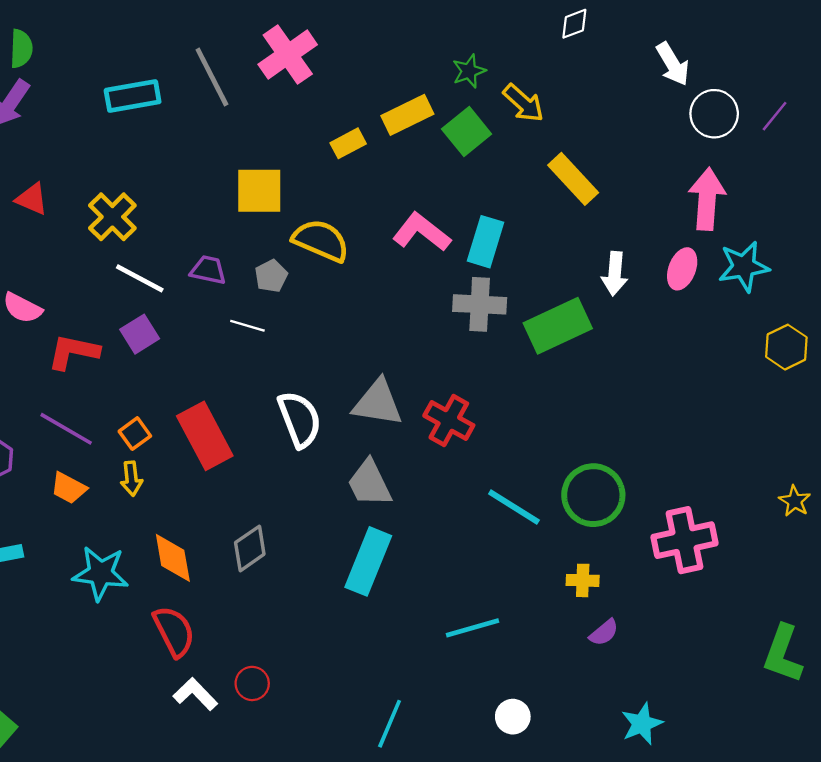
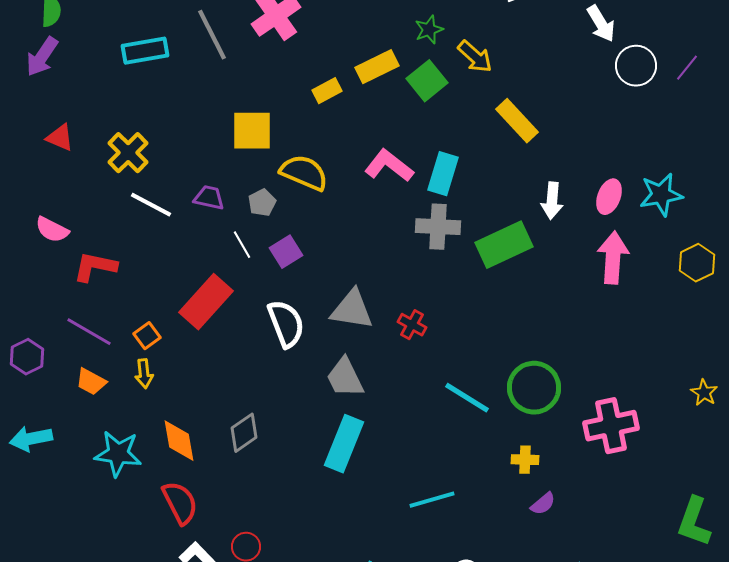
pink arrow: (707, 199) -> (613, 258), moved
white line: (247, 326) -> (242, 245), turned 44
purple square: (140, 334) -> (286, 252), moved
red cross: (449, 421) -> (412, 325), size x0.7
red rectangle: (205, 436) -> (206, 302), moved, turned 70

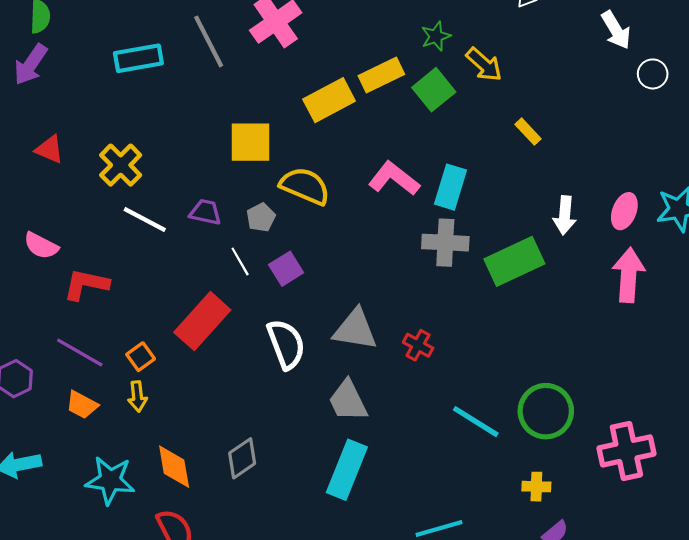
white circle: (636, 66) -> (653, 74), size x0.7
yellow rectangle: (327, 91) -> (329, 100), size x1.6
yellow rectangle: (517, 121) -> (528, 132), size x0.6

